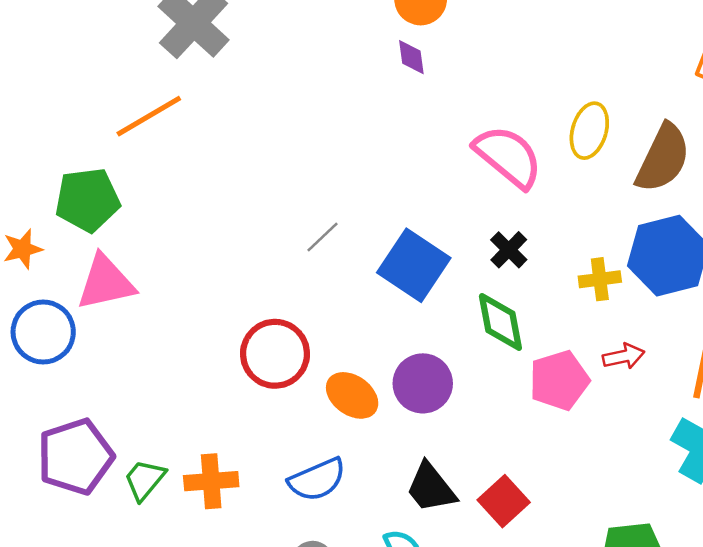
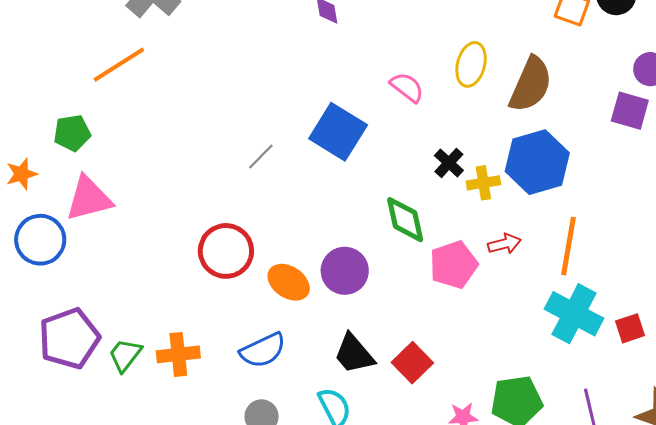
pink semicircle: (508, 157) -> (407, 87), size x0.6
green pentagon: (87, 200) -> (72, 133), size x0.7
black cross: (509, 250) -> (449, 163), moved
blue square: (414, 265) -> (338, 132), moved

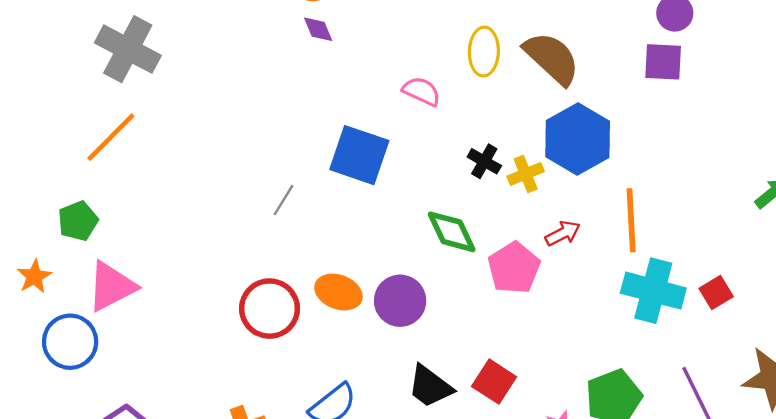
brown semicircle: (531, 84) -> (552, 58), turned -58
orange ellipse: (289, 282) -> (338, 292), moved

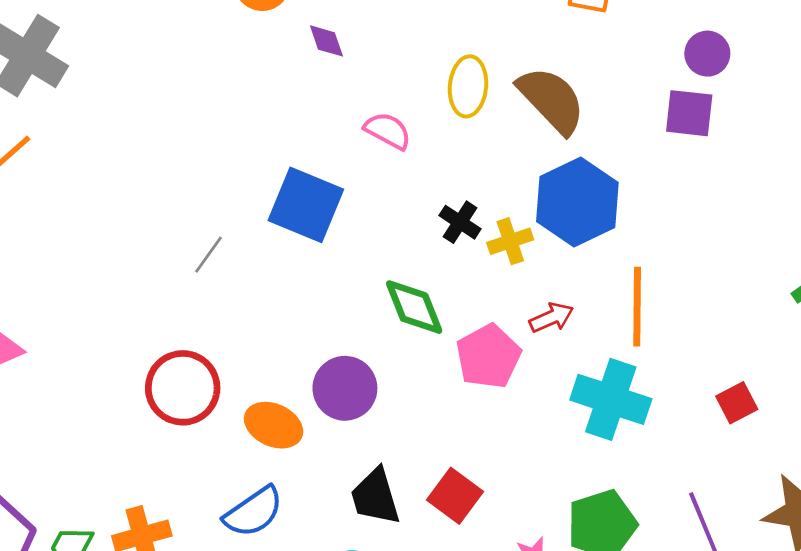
purple diamond: (318, 29) -> (326, 41), moved
cyan cross: (653, 291) -> (611, 399), moved
orange ellipse: (338, 292) -> (274, 425), moved
black trapezoid: (430, 386) -> (375, 497), turned 33

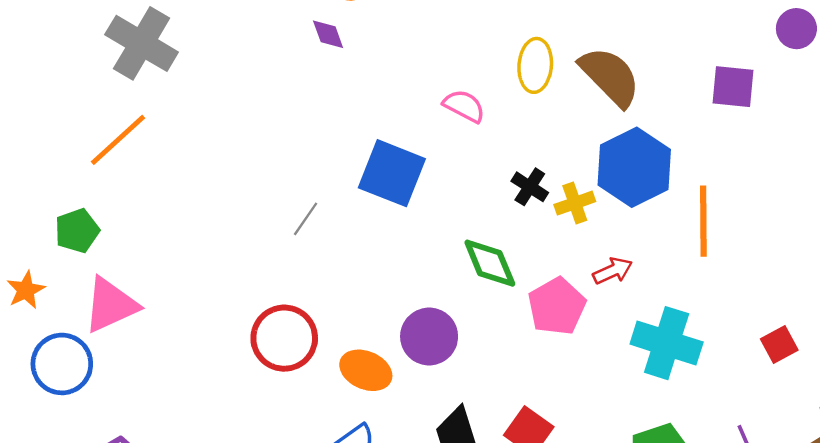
purple diamond: (326, 41) -> (328, 34), moved
purple circle: (707, 54) -> (796, 29), moved
orange line: (637, 307) -> (703, 221), moved

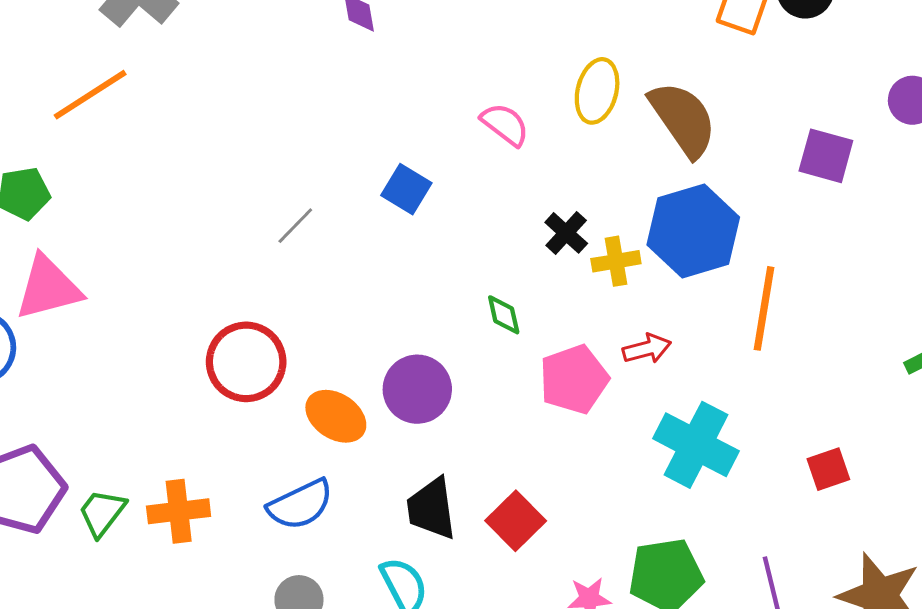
blue square: (392, 173) -> (406, 189), size x0.6
green diamond: (490, 263) -> (504, 315), size x0.6

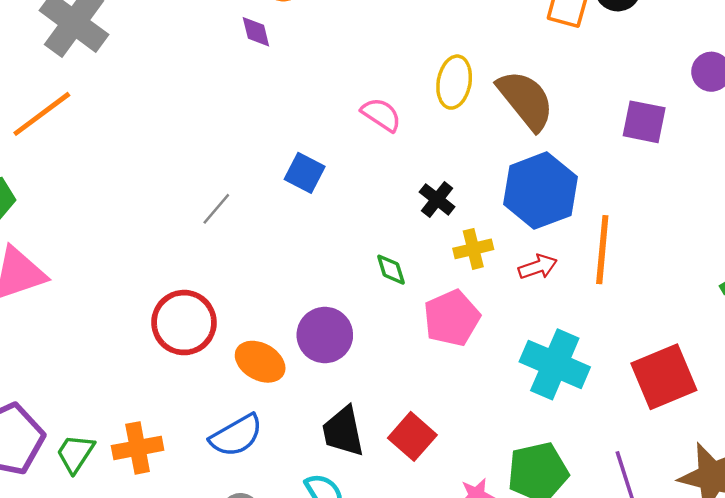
yellow cross: (616, 261) -> (473, 249), moved
red arrow: (647, 349) -> (538, 267), moved
red square: (828, 469) -> (664, 377), size x1.8

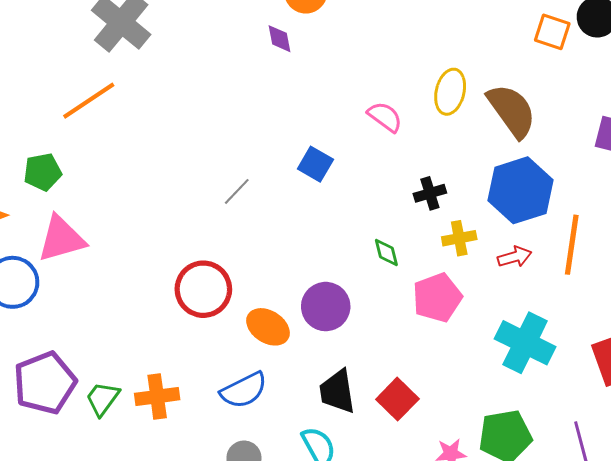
black cross: (437, 199) -> (430, 193), turned 32

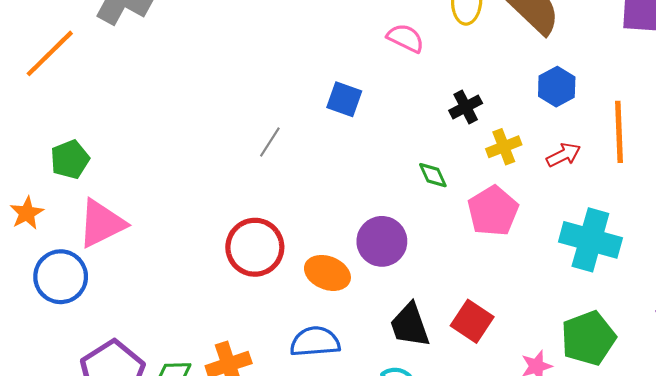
orange line: (89, 101) -> (50, 53), moved
blue hexagon: (520, 190) -> (557, 87), size x0.6
blue semicircle: (244, 390) -> (315, 342), turned -147

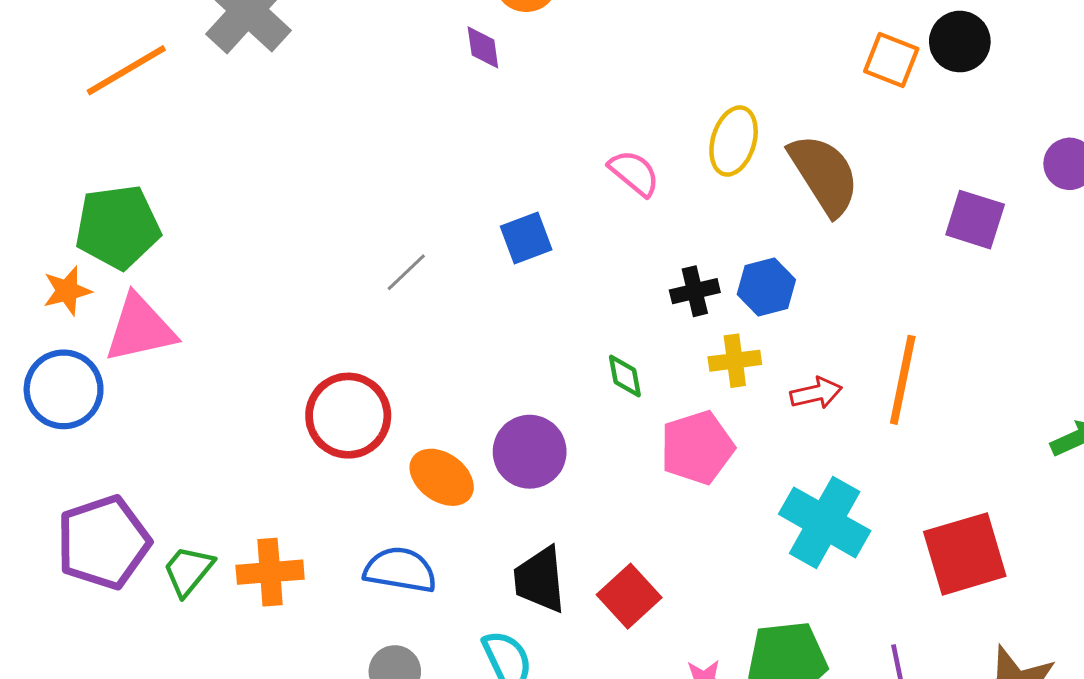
blue hexagon: (557, 87) -> (766, 287), moved
blue square: (344, 99) -> (526, 238), turned 36
green pentagon: (70, 159) -> (118, 227), size x1.5
orange star: (27, 213) -> (67, 291), moved

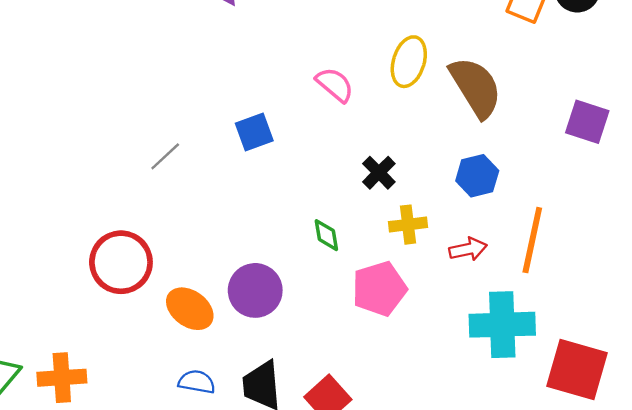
blue hexagon: (766, 287) -> (477, 176), moved
black cross: (695, 291) -> (379, 173), turned -32
cyan cross: (825, 522) -> (502, 325), moved, turned -32
red square: (965, 554) -> (577, 370), turned 32
blue semicircle: (400, 570) -> (197, 382), moved, size x0.7

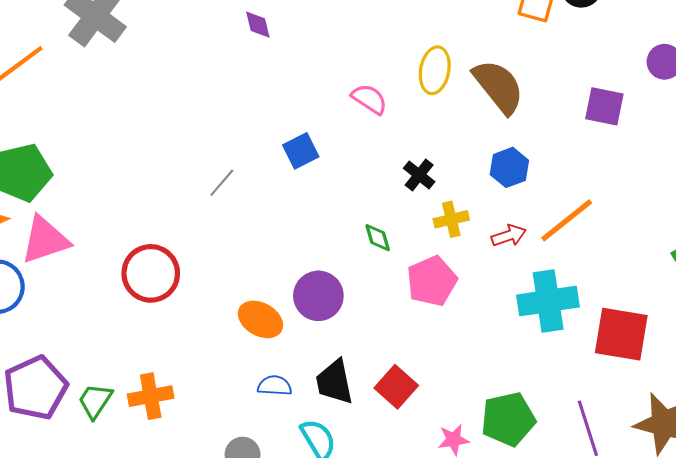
orange line: (532, 240) -> (567, 220), turned 46
red circle: (121, 262) -> (151, 273), moved

